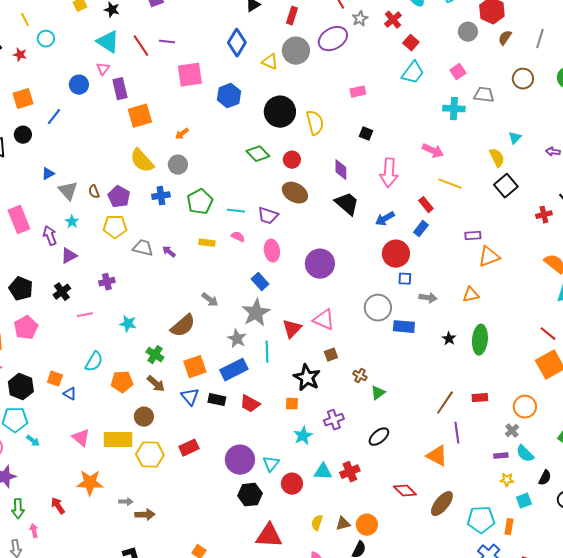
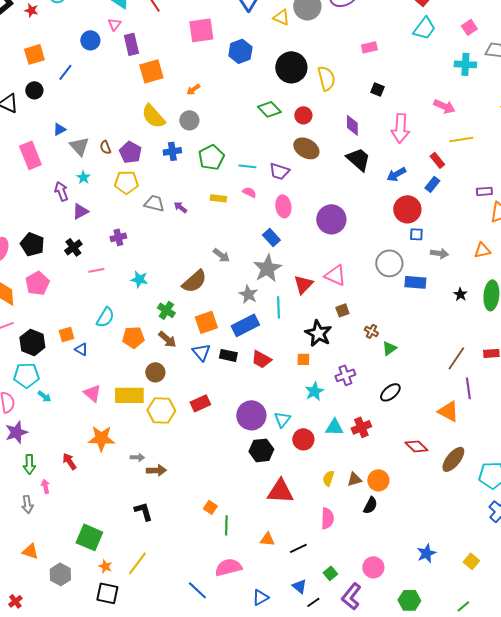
yellow line: (450, 184) -> (461, 139), turned -30
pink rectangle: (19, 220) -> (30, 155), moved
orange square: (55, 379) -> (66, 334), turned -35

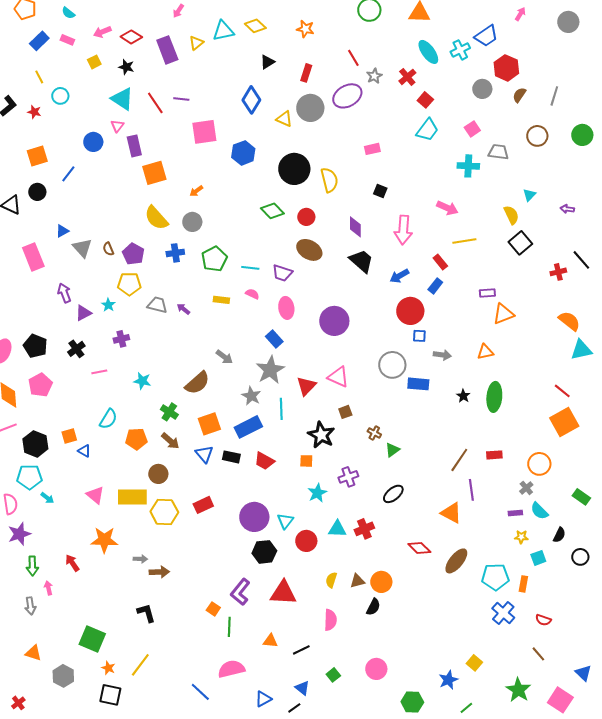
cyan star: (83, 177) -> (108, 305), moved
blue star: (426, 553) -> (448, 680), moved
purple L-shape: (351, 596) -> (240, 592), moved
black line: (313, 602) -> (294, 708), moved

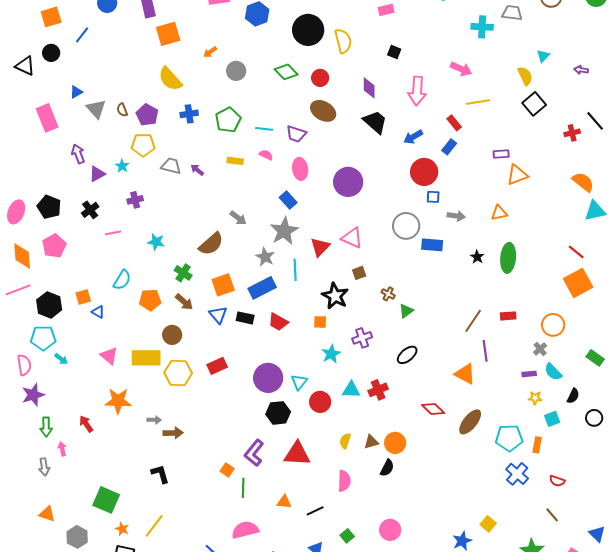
gray circle: (192, 222) -> (236, 71), moved

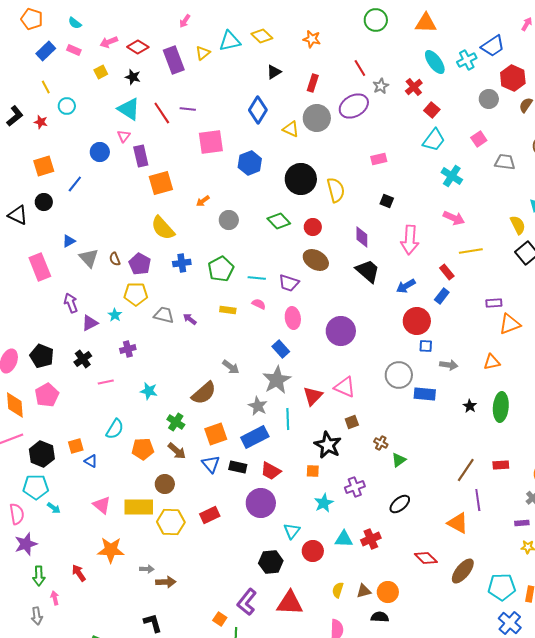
cyan cross: (482, 27) -> (452, 176), moved, turned 30
purple circle: (268, 378) -> (261, 503), moved
black semicircle: (387, 468) -> (380, 617), turned -114

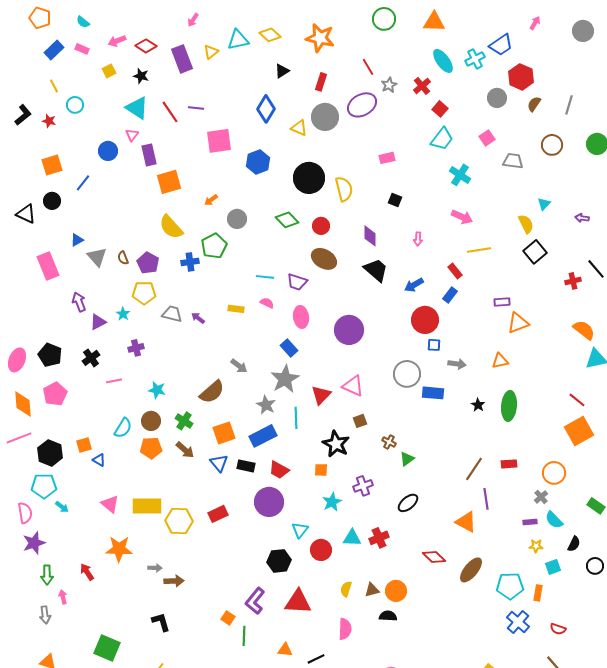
orange star: (312, 39) -> (320, 38), size x1.6
pink arrow: (410, 240) -> (418, 239), size x0.5
green pentagon: (221, 269) -> (214, 246), moved
brown circle: (165, 484) -> (151, 421), moved

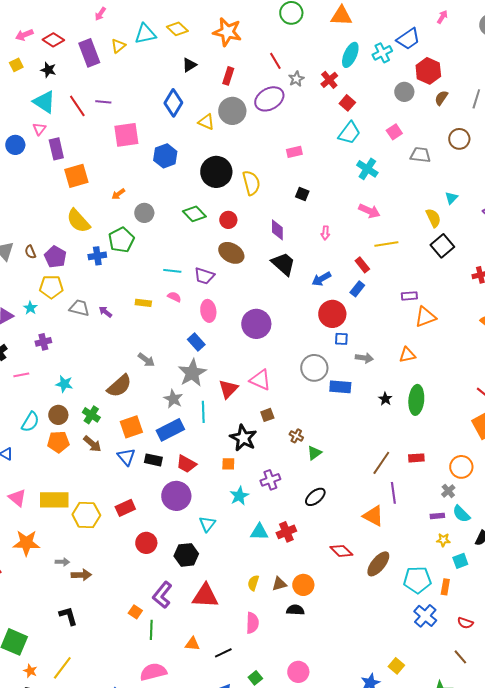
cyan ellipse: (443, 61) -> (350, 55), turned 60
red circle: (321, 550) -> (146, 543), moved

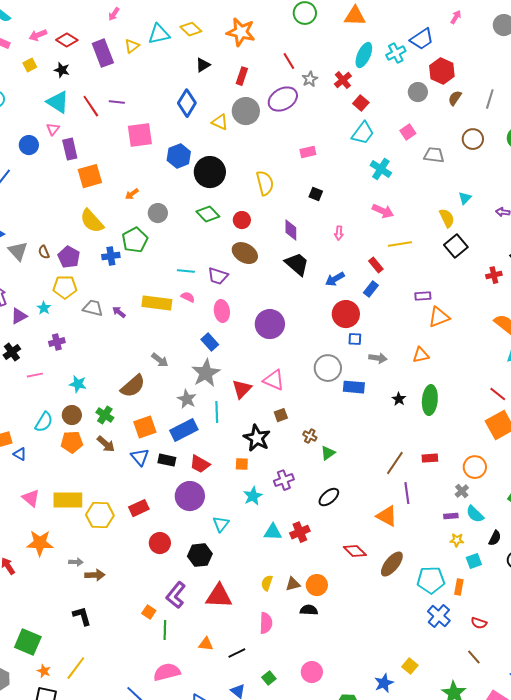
black circle: (216, 172) -> (210, 172), moved
yellow rectangle: (143, 303) -> (157, 303), size x1.8

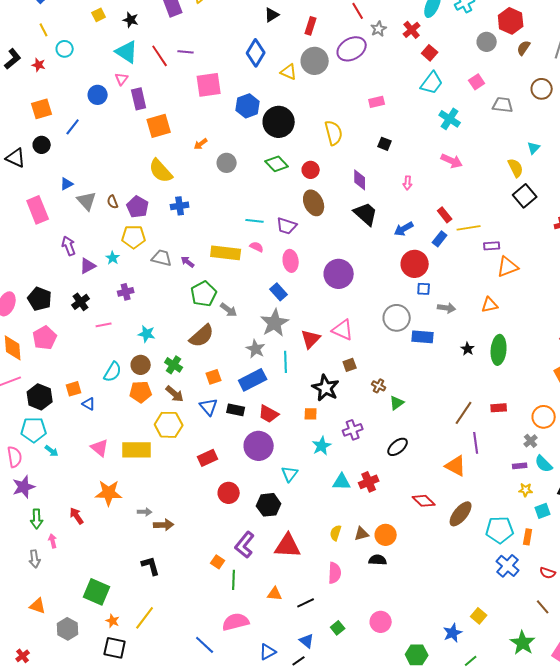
green pentagon: (135, 240) -> (204, 294), moved
yellow line: (400, 244) -> (469, 228), moved
brown ellipse: (245, 253) -> (314, 203), turned 35
orange square: (145, 427) -> (214, 377), size x0.7
yellow hexagon: (100, 515) -> (169, 425), moved

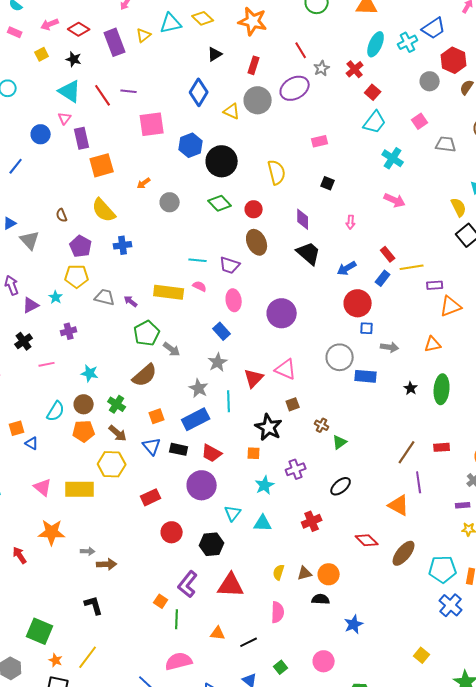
brown semicircle: (113, 202) -> (62, 215), moved
gray star: (275, 323) -> (218, 362), size x0.7
cyan triangle: (342, 482) -> (263, 523), moved
blue star: (453, 633) -> (354, 624), moved

